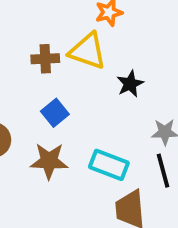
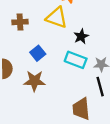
brown cross: (45, 59) -> (20, 22), moved
cyan rectangle: (109, 165) -> (76, 60), moved

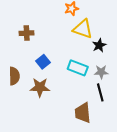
yellow triangle: (57, 18) -> (83, 29), moved
black star: (81, 36) -> (99, 45), moved

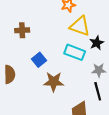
cyan rectangle: (78, 68) -> (75, 52), moved
brown star: (40, 87) -> (54, 82), moved

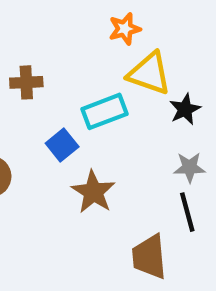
cyan rectangle: (75, 52) -> (105, 111), moved, turned -42
brown star: (54, 82) -> (93, 192), turned 30

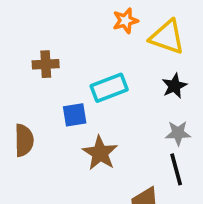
yellow triangle: (149, 73) -> (167, 37), moved
blue square: (62, 145) -> (75, 115), turned 30

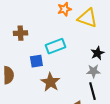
black star: (174, 86) -> (97, 53), moved

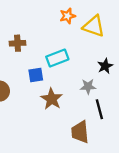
gray star: (93, 71) -> (88, 86), moved

